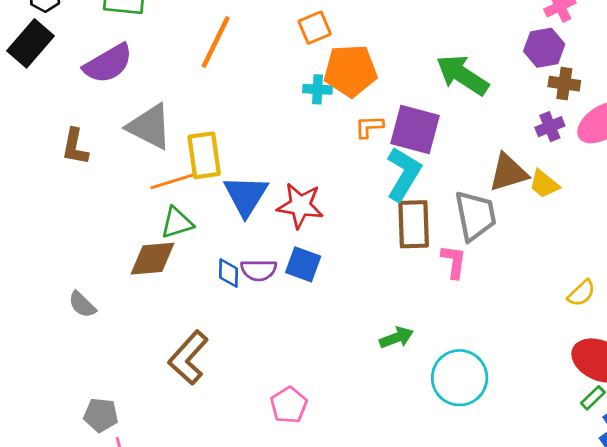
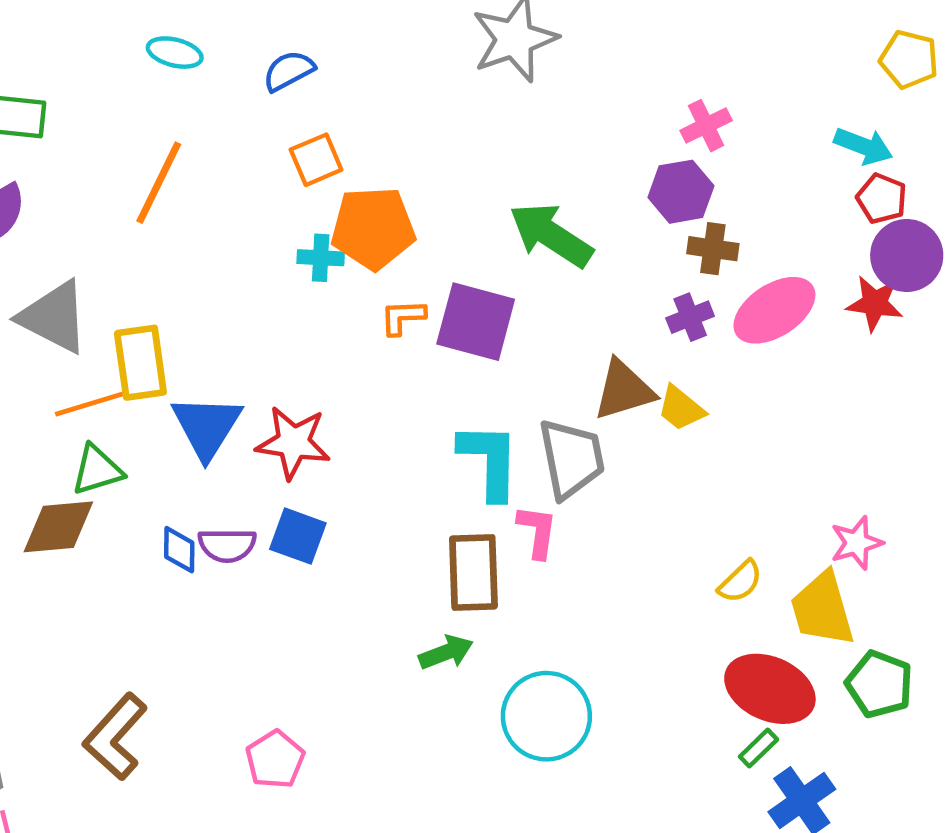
cyan L-shape: (404, 174) -> (489, 461), moved, turned -30
brown rectangle: (414, 224) -> (473, 573), moved
brown L-shape: (188, 358) -> (115, 737), moved

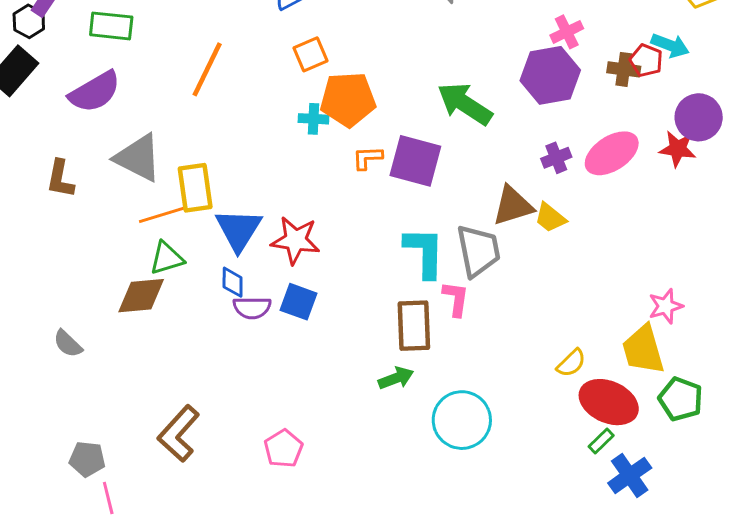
purple hexagon: (681, 192) -> (550, 75), size x1.4
red pentagon: (882, 199) -> (646, 60), moved
brown cross: (713, 249) -> (624, 69), moved
blue diamond: (179, 550) -> (233, 282), moved
yellow semicircle: (740, 582) -> (571, 363), moved

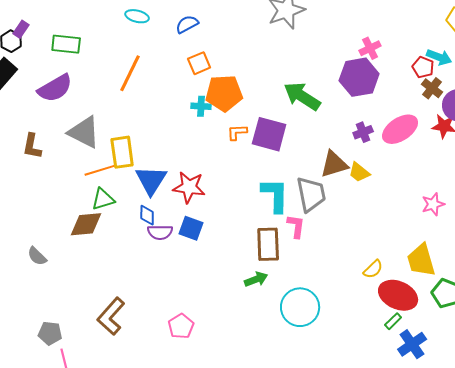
brown cross: (624, 69) -> (432, 88), moved, turned 30
pink star: (666, 306) -> (433, 204), moved

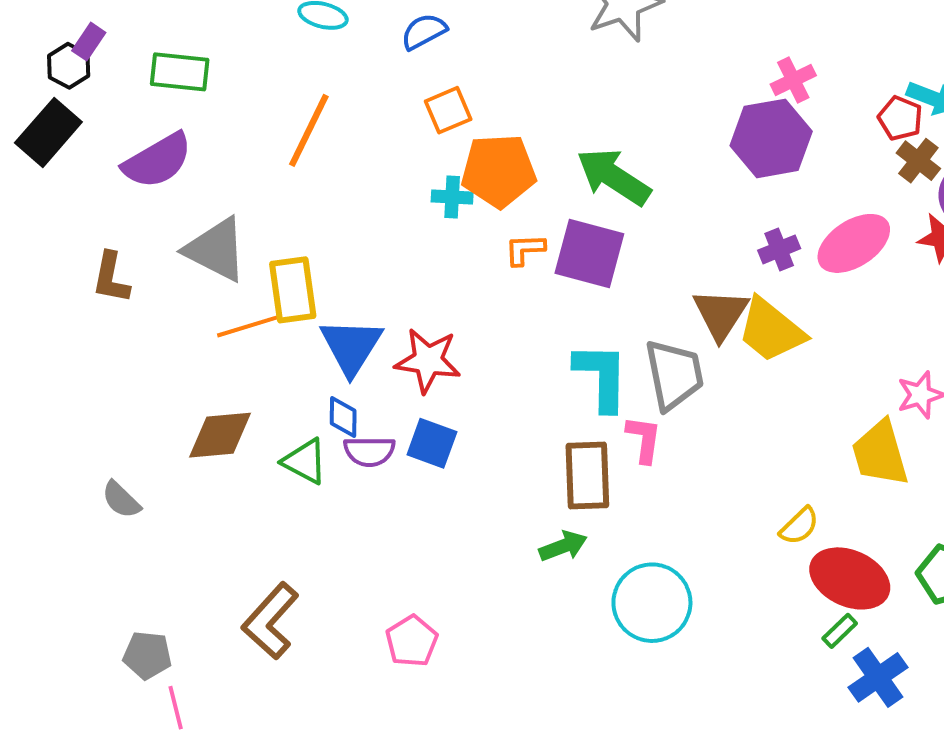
green arrow: (302, 96) -> (614, 177), moved
brown triangle: (334, 164) -> (721, 314), turned -40
yellow trapezoid: (359, 172) -> (771, 330), size x1.6
green triangle: (103, 199) -> (305, 461), moved, turned 45
yellow trapezoid: (421, 260) -> (880, 453), moved

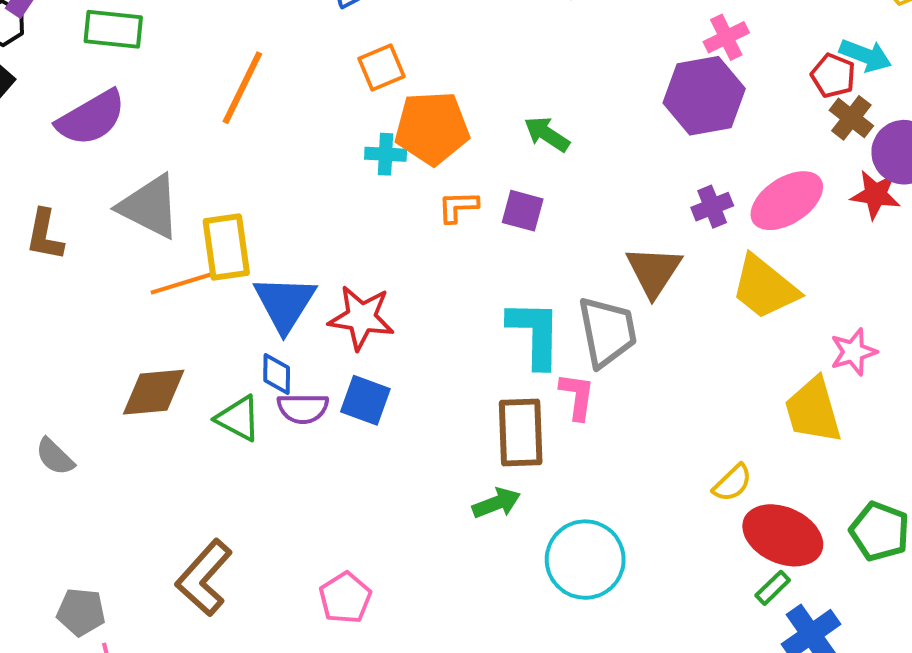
green arrow: (614, 177) -> (547, 134), size x0.6
purple square: (589, 254) -> (523, 211), size x0.6
yellow trapezoid: (771, 330) -> (765, 287), moved

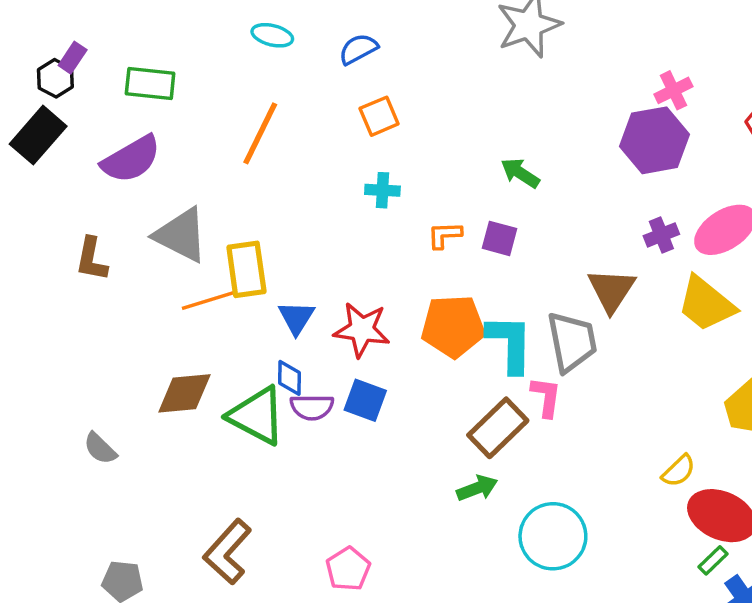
orange pentagon: (432, 128) -> (453, 326), moved
blue triangle: (285, 303) -> (296, 318), size x0.7
green triangle: (238, 418) -> (257, 416), size x1.5
brown rectangle: (521, 433) -> (498, 428), turned 48

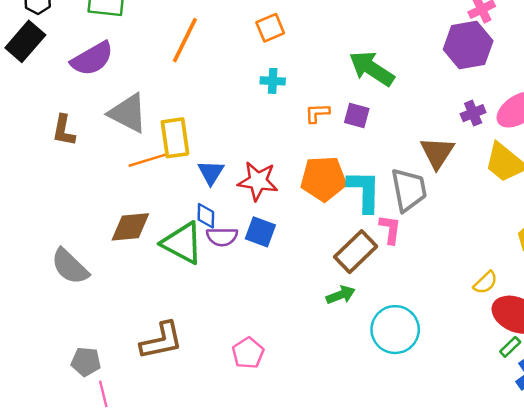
green arrow: (520, 173) -> (372, 69), size x1.6
gray semicircle: (100, 448) -> (70, 266), size x1.6
brown L-shape: (228, 552) -> (161, 341), turned -144

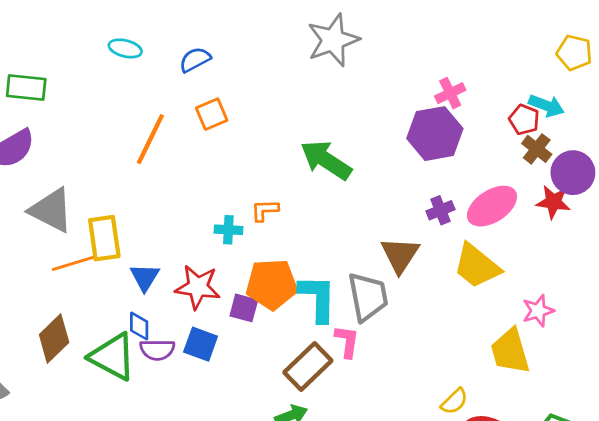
orange line: (185, 40) -> (150, 139), moved
cyan cross: (273, 81) -> (228, 230), moved
purple square: (357, 116) -> (244, 308), moved
brown diamond: (130, 227) -> (54, 339), turned -39

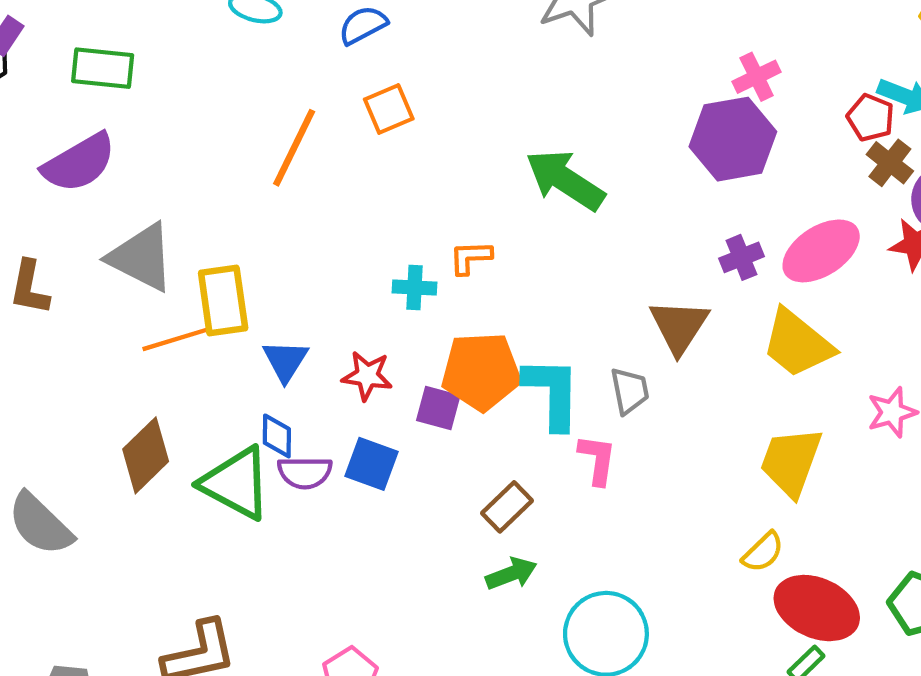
red star: (198, 287) -> (367, 376), size x0.7
gray trapezoid: (368, 297) -> (630, 391), size x0.6
yellow trapezoid: (510, 351) -> (791, 462), moved, turned 36
brown rectangle: (308, 366) -> (507, 507), moved, size x0.7

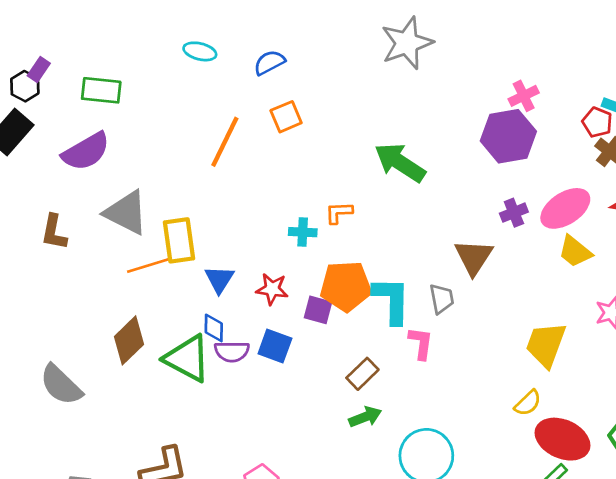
yellow trapezoid: (797, 343) -> (575, 252), moved, size x0.7

